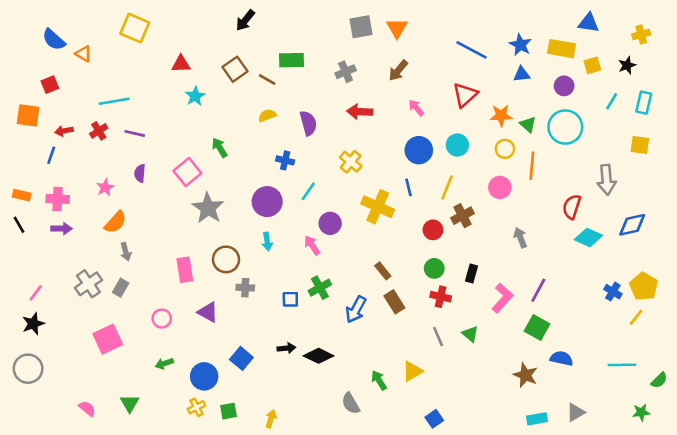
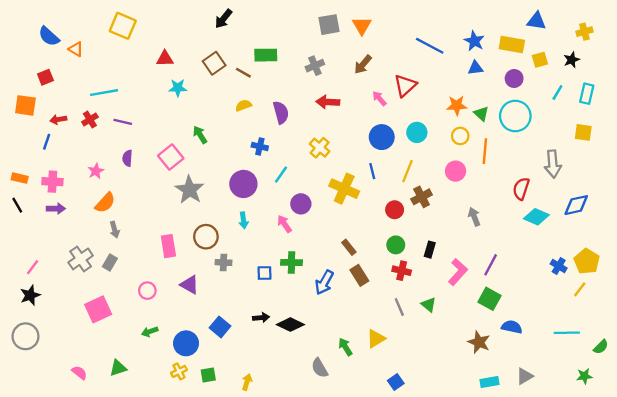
red triangle: (465, 95) -> (405, 86), moved
cyan star: (195, 96) -> (178, 88), turned 30
green cross: (320, 288) -> (291, 262), turned 30
green triangle: (130, 403) -> (118, 368), turned 42

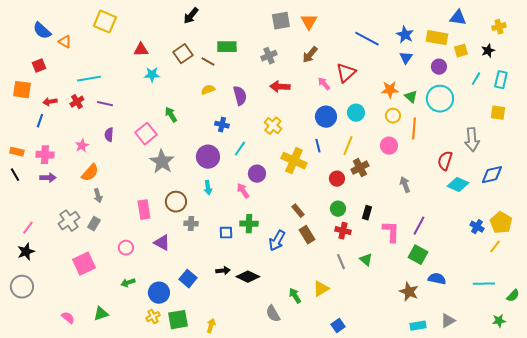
blue triangle: (475, 68) -> (406, 58), turned -48
pink L-shape: (458, 272) -> (391, 232), turned -40
green square: (208, 375) -> (178, 320), size x1.5

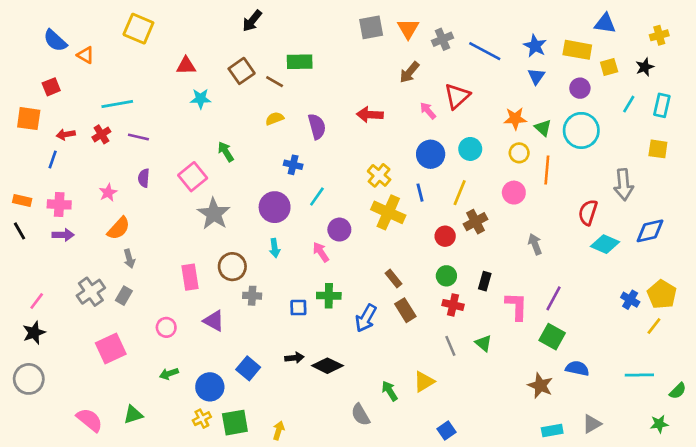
gray cross: (269, 56) -> (442, 39), moved
yellow cross: (273, 126) -> (379, 175), moved
pink semicircle: (68, 318) -> (90, 420), size x1.5

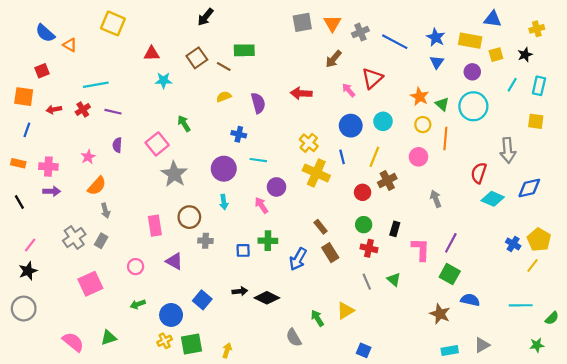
orange star: (515, 119) -> (420, 97), turned 30
blue line: (53, 160) -> (27, 130), moved
cyan line: (317, 197) -> (258, 160), turned 63
black line: (19, 231) -> (19, 202), moved
blue square: (446, 430) -> (364, 350), turned -32

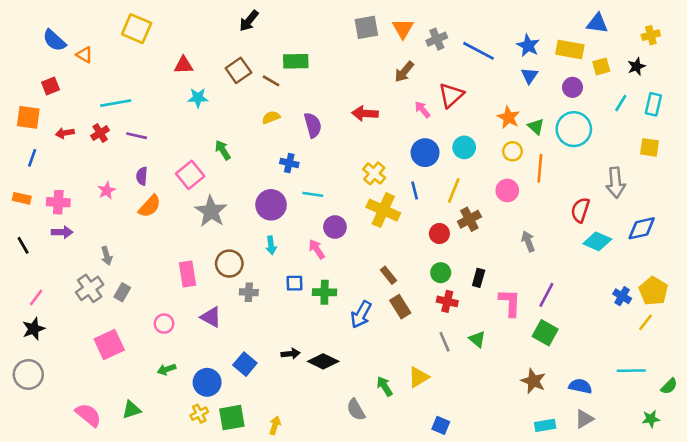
orange semicircle: (97, 186) -> (150, 206), moved
gray arrow: (105, 211) -> (107, 256), moved
blue square: (243, 250) -> (295, 283), moved
blue semicircle: (470, 300) -> (580, 386), moved

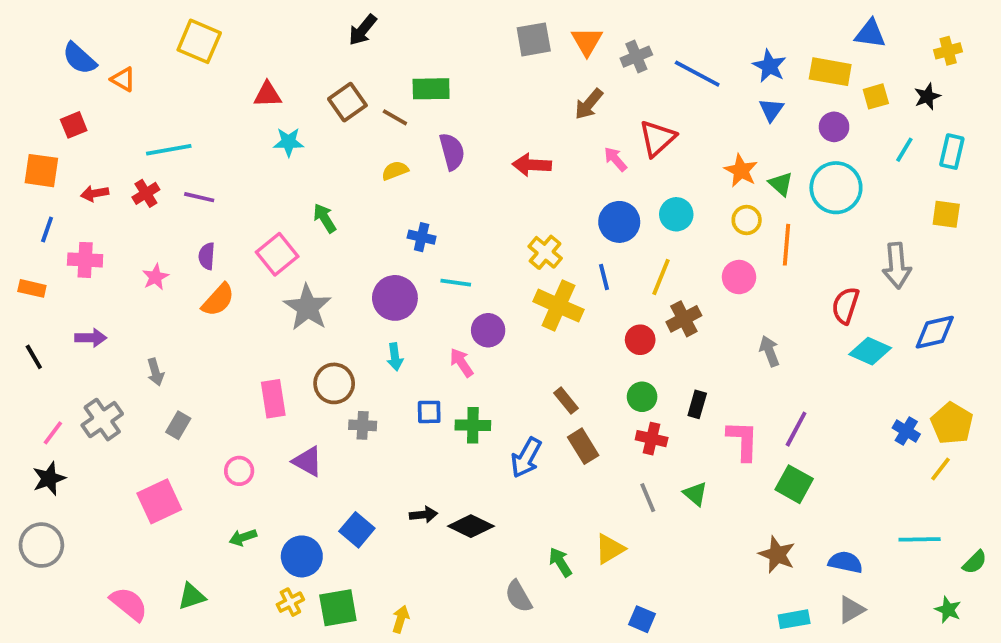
purple semicircle: (313, 125) -> (452, 152), moved
pink cross: (58, 202) -> (85, 260), moved
gray cross: (90, 288) -> (102, 420), moved
green star: (651, 419) -> (948, 610), turned 30

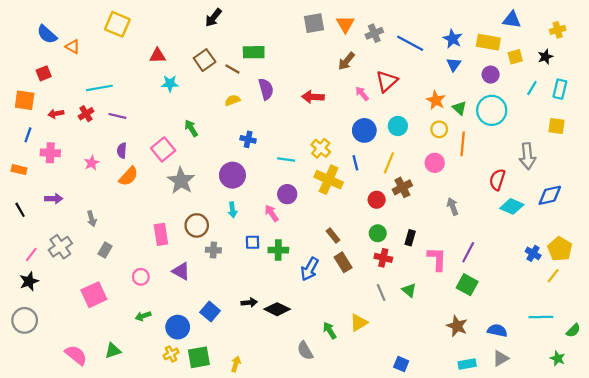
cyan line: (456, 283) -> (286, 159), moved
blue square: (642, 619) -> (401, 364), moved

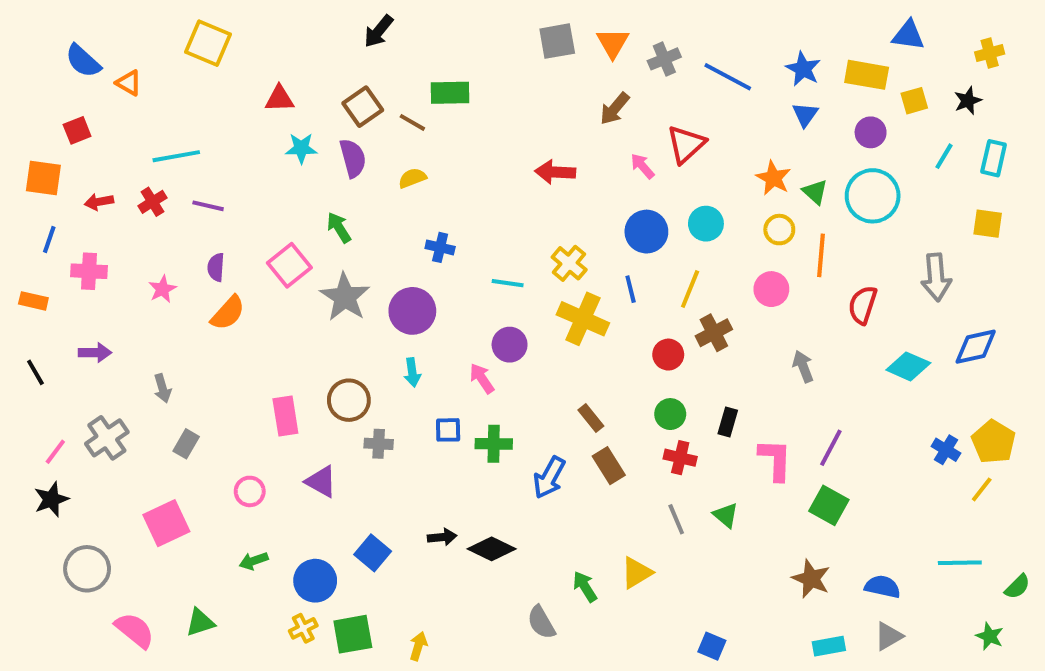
purple semicircle: (266, 89) -> (353, 158), moved
red semicircle: (497, 180) -> (863, 305), moved
gray star: (181, 181) -> (345, 297), moved
gray circle: (25, 320) -> (87, 569), moved

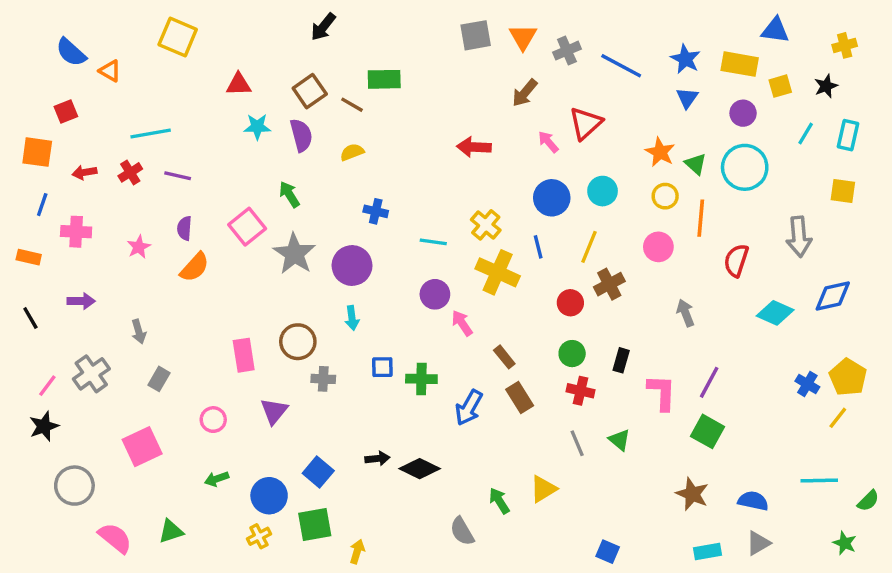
pink arrow: (482, 378) -> (462, 323), moved
purple triangle: (321, 482) -> (274, 411), turned 40
green square: (353, 634) -> (315, 524), moved

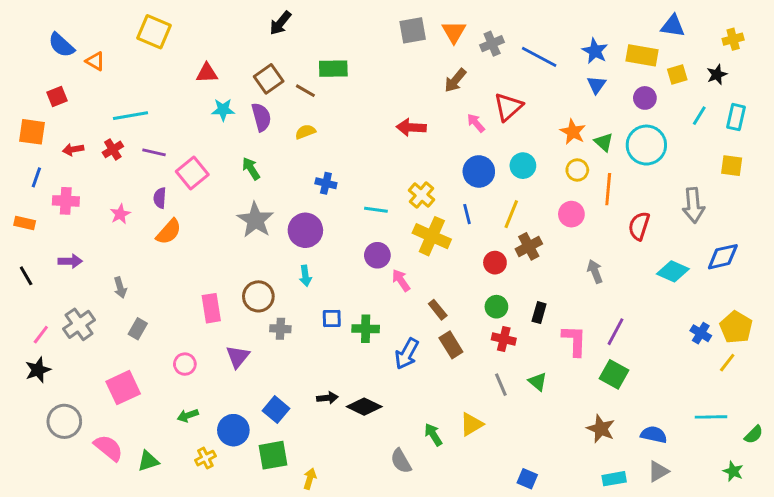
pink square: (247, 227) -> (192, 173), moved
yellow cross: (259, 536) -> (205, 458), moved
pink semicircle: (115, 538) -> (108, 448), moved

